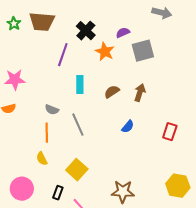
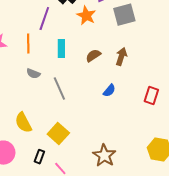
orange line: (47, 133) -> (28, 44), moved
yellow semicircle: (42, 159) -> (23, 123), size x1.5
brown star: (123, 192) -> (104, 156), turned 30

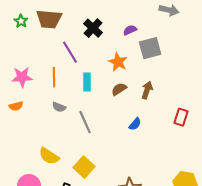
orange star: (86, 16) -> (118, 62), moved
purple line: (44, 19) -> (70, 52), turned -50
red rectangle: (151, 96) -> (181, 117), moved
yellow semicircle: (23, 123) -> (49, 156), turned -30

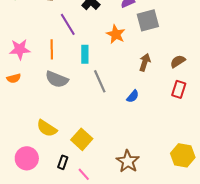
brown semicircle: (119, 89) -> (178, 61), moved
gray semicircle: (59, 107) -> (57, 79), size x1.6
gray line: (85, 122) -> (100, 81), moved

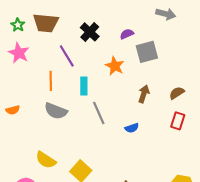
pink star: (20, 49) -> (19, 53), moved, turned 30
blue semicircle: (133, 96) -> (132, 128), turned 32

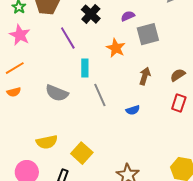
orange line: (51, 81) -> (15, 68), moved, turned 60
yellow semicircle: (46, 160) -> (47, 142), turned -45

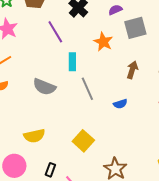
yellow square: (82, 153) -> (83, 141), moved

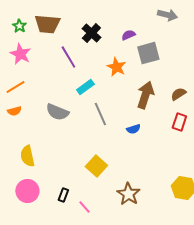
cyan rectangle: (72, 62) -> (85, 87), turned 54
brown arrow: (132, 70) -> (145, 95), size x1.5
yellow semicircle: (34, 136) -> (27, 156), moved, turned 90

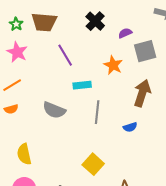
black cross: (91, 33) -> (95, 21), moved
cyan rectangle: (85, 87) -> (82, 85), turned 30
gray line: (100, 114) -> (97, 112), turned 30

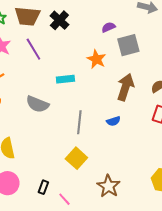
black cross: (95, 21) -> (59, 20), moved
purple line: (65, 55) -> (33, 49), moved
gray line: (97, 112) -> (79, 122), moved

